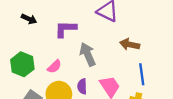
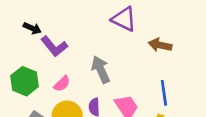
purple L-shape: (66, 29) -> (54, 46), moved, turned -130
brown arrow: (130, 44) -> (160, 45), moved

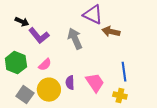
brown arrow: (160, 45) -> (111, 32), moved
gray arrow: (101, 70) -> (75, 39), moved

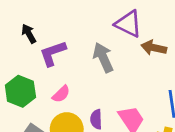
black arrow: (22, 22) -> (29, 34), turned -144
purple L-shape: (39, 36) -> (53, 53), turned 110

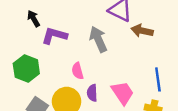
purple L-shape: (53, 53) -> (54, 36), turned 35
pink semicircle: (61, 94) -> (78, 71), moved, turned 119

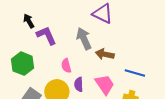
brown arrow: (142, 31) -> (105, 54), moved
purple L-shape: (54, 36) -> (46, 36), turned 50
blue line: (158, 79) -> (135, 73), turned -66

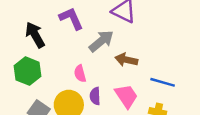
black arrow: (29, 21) -> (35, 35), moved, size x1.5
purple L-shape: (46, 36) -> (71, 19), moved
gray arrow: (84, 39) -> (101, 41), turned 75

